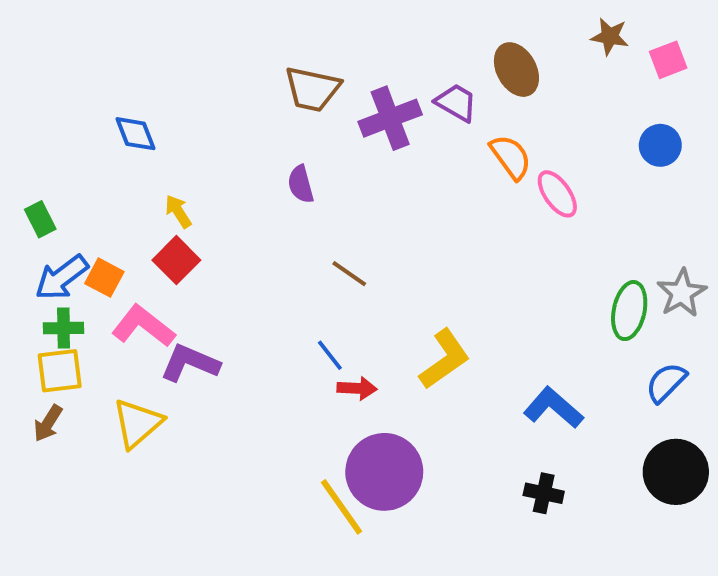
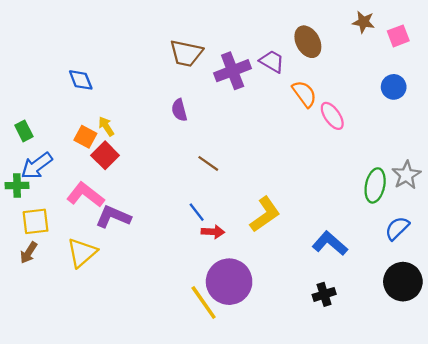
orange square: (104, 278) -> (85, 137), moved
green cross: (64, 328) -> (17, 185), moved
black cross: (544, 493) -> (324, 294), turned -30

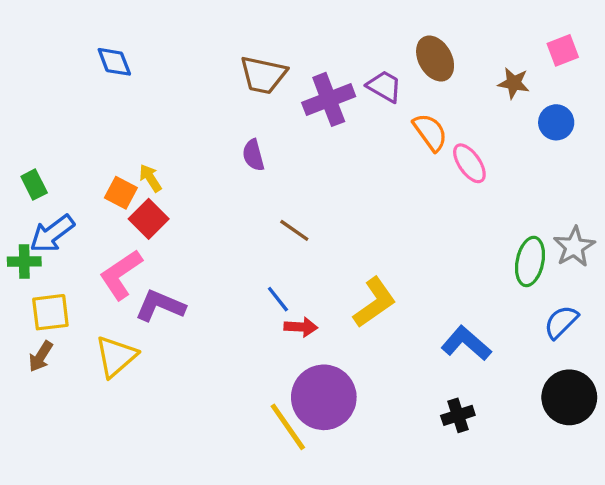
brown star: (364, 22) -> (514, 83), moved
blue diamond: (81, 80) -> (114, 62), moved
pink L-shape: (85, 195) -> (121, 275), turned -72

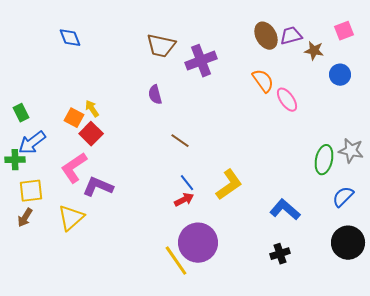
purple trapezoid: (384, 86) -> (291, 36), moved, turned -45
gray star: (574, 247) -> (351, 151), turned -30
blue line: (278, 299) -> (187, 183), moved
red arrow: (301, 327) -> (184, 200), turned -30

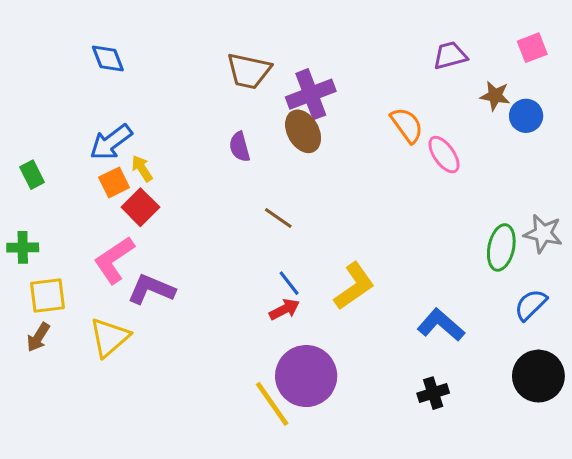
brown ellipse: (266, 36) -> (303, 131), moved
brown star: (314, 51) -> (495, 96), moved
orange square: (74, 118) -> (114, 182), turned 36
blue arrow: (32, 143) -> (111, 142), moved

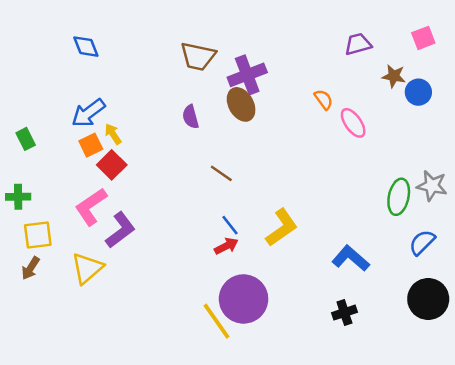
orange semicircle: (407, 125) -> (324, 100), size x0.7
purple L-shape: (151, 289) -> (120, 230), turned 120

